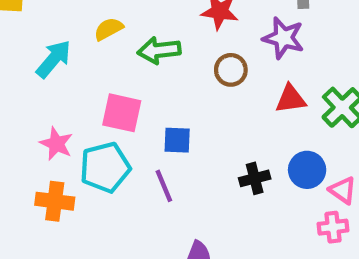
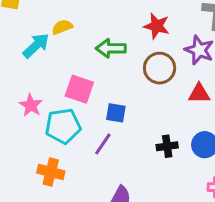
yellow semicircle: (109, 29) -> (62, 27), moved
brown circle: (231, 70) -> (160, 68), size x1.4
purple line: (164, 186) -> (103, 144), turned 50
orange cross: (55, 201) -> (51, 172), moved

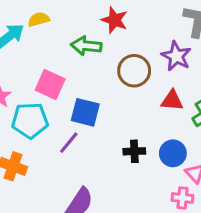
red star: (157, 26) -> (114, 20), moved
blue square: (116, 113) -> (85, 112), size x1.4

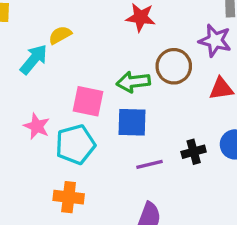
green arrow: (86, 46) -> (133, 82), moved
purple line: (69, 143) -> (149, 164), moved, turned 50

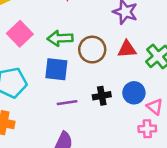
brown circle: (174, 66) -> (92, 50), moved
pink square: (88, 101) -> (20, 34), moved, turned 30

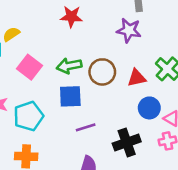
red triangle: (127, 49) -> (137, 78), moved
black cross: (102, 96) -> (127, 142), moved, size x1.5

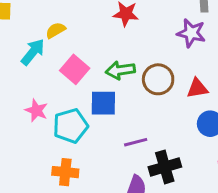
blue square: (70, 96) -> (103, 103), moved
black cross: (127, 142) -> (165, 167), moved

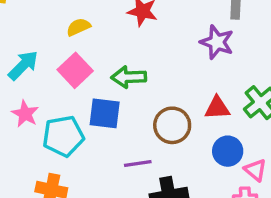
yellow semicircle: (56, 30) -> (78, 27), moved
cyan arrow: (33, 52) -> (23, 65), moved
brown circle: (158, 79) -> (172, 125), moved

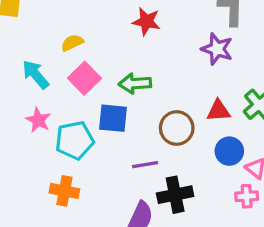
yellow semicircle: (78, 27) -> (72, 43), moved
cyan arrow: (23, 65) -> (36, 75), turned -84

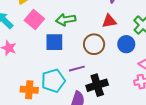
red triangle: (219, 111) -> (109, 21), moved
cyan pentagon: (75, 140) -> (53, 81), moved
blue circle: (229, 151) -> (126, 44), moved

